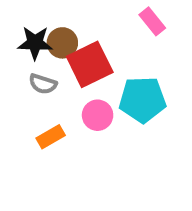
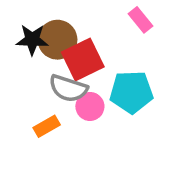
brown circle: (62, 43) -> (57, 40), size x1.4
gray semicircle: (43, 84) -> (68, 88), moved, size x1.5

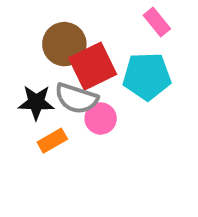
black star: (32, 40) -> (36, 102), moved
cyan pentagon: (131, 92) -> (147, 76), moved

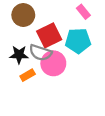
brown circle: (64, 44) -> (23, 15), moved
pink circle: (101, 118) -> (53, 63), size x1.5

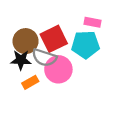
pink rectangle: (83, 12) -> (93, 22), moved, turned -40
brown circle: (23, 15) -> (26, 41), moved

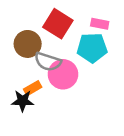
red square: (54, 39) -> (58, 24), moved, turned -32
black star: (21, 60) -> (23, 101), moved

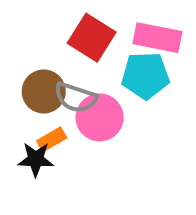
pink rectangle: (100, 24) -> (157, 38), size x1.6
brown circle: (28, 44) -> (44, 91), moved

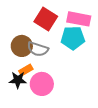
pink circle: (100, 117) -> (42, 84), moved

